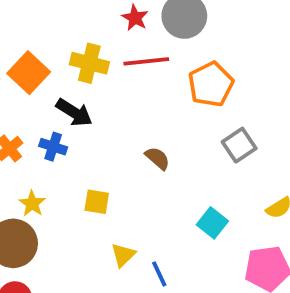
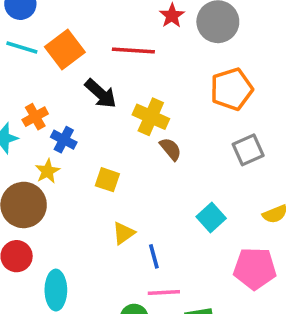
red line: (146, 61) -> (133, 50), moved
yellow cross: (89, 63) -> (151, 117), moved
blue cross: (53, 147) -> (64, 140), moved

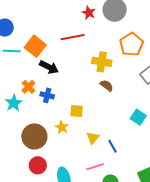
black arrow: (101, 94) -> (49, 67), moved
yellow cross: (151, 117) -> (102, 62), moved
yellow star: (47, 171) -> (62, 127), moved
pink line: (164, 292) -> (95, 167), moved

